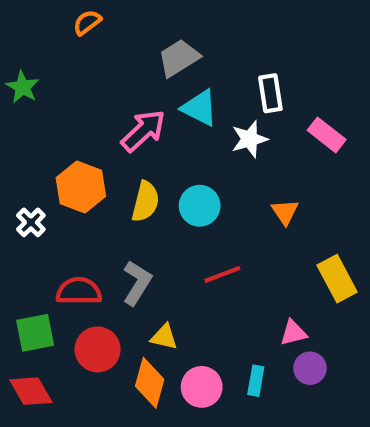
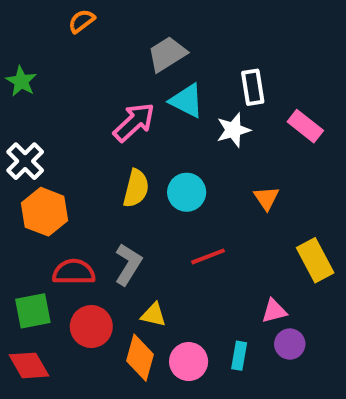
orange hexagon: (81, 187) -> (45, 212), moved
white cross: (31, 222) -> (25, 161), moved, size x1.4

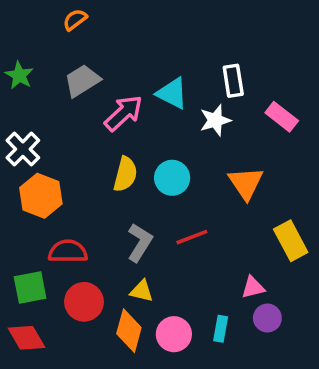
gray trapezoid: (167, 54) -> (82, 81), moved
orange triangle: (266, 198) -> (246, 183), size x1.5
gray L-shape: (128, 264) -> (140, 243), moved

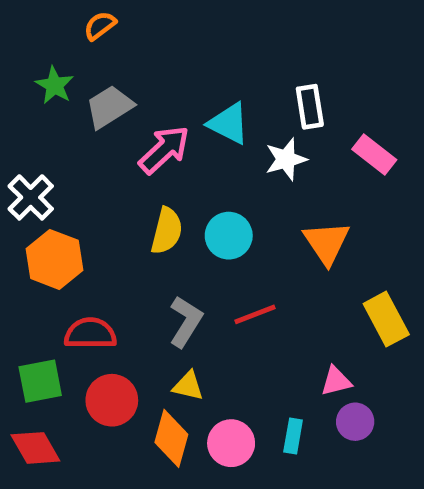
green star: (19, 75) -> (55, 85), moved

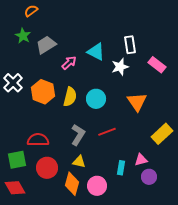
orange semicircle: (100, 26) -> (31, 11), moved
pink arrow: (164, 150) -> (69, 63), size x0.7
orange hexagon: (55, 259) -> (43, 92), moved
yellow rectangle: (386, 319) -> (162, 134), turned 75
cyan rectangle: (293, 436) -> (121, 168), moved

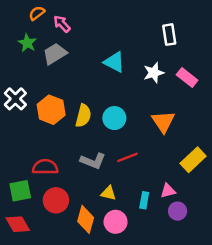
white rectangle: (130, 45) -> (169, 35), moved
pink arrow: (69, 63) -> (62, 24), moved, turned -91
white star: (120, 67) -> (154, 73), moved
gray L-shape: (78, 135) -> (93, 161), turned 80
yellow triangle: (79, 162) -> (108, 193), moved

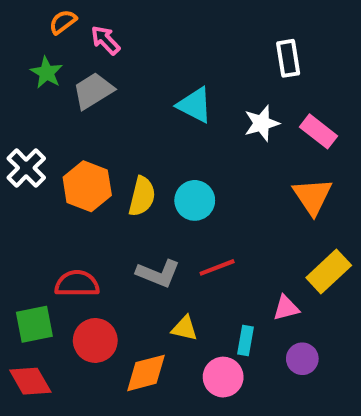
orange triangle: (163, 122) -> (312, 196), moved
pink triangle: (168, 191) -> (286, 308), moved
orange diamond: (86, 219) -> (146, 373), turned 60
pink circle: (116, 222) -> (223, 377), moved

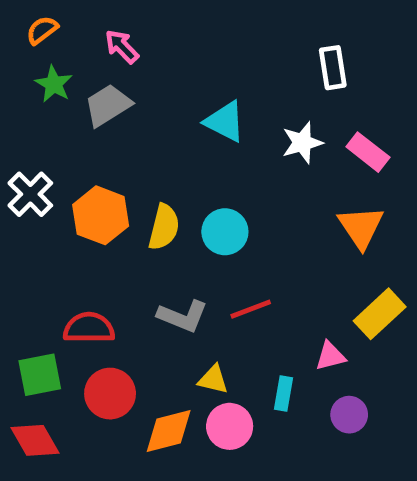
orange semicircle: (63, 22) -> (42, 30), moved
pink circle: (223, 377) -> (230, 426), moved

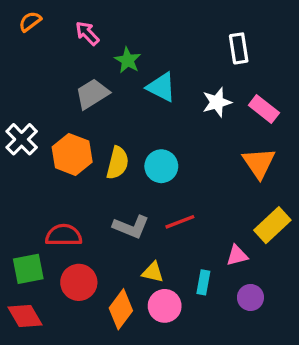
green star: (54, 84) -> (128, 60), moved
gray trapezoid: (108, 105) -> (92, 94), moved
orange diamond: (169, 431) -> (121, 309), turned -39

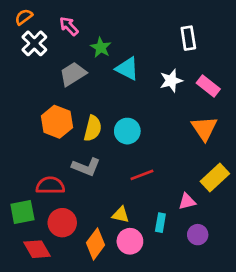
white cross: (22, 139) -> (34, 43), moved
gray L-shape: (131, 227) -> (86, 167), moved
red diamond: (25, 316) -> (37, 249), moved

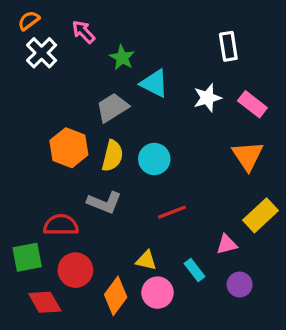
gray trapezoid: (73, 74) -> (112, 107), moved
cyan rectangle: (160, 223) -> (195, 270), turned -48

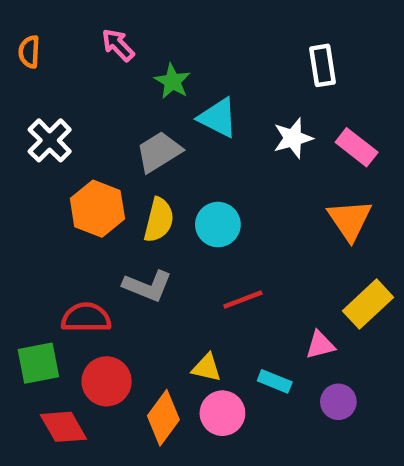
orange semicircle: (29, 21) -> (29, 52), moved, turned -50
white cross: (42, 53) -> (50, 140), moved
cyan rectangle: (195, 270) -> (275, 381), turned -30

